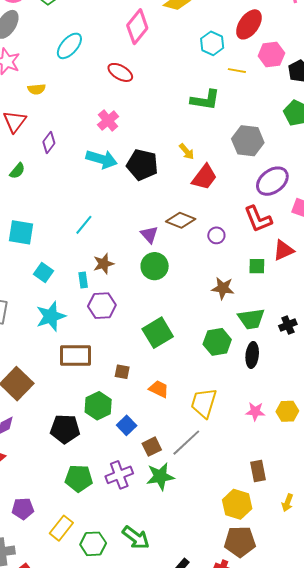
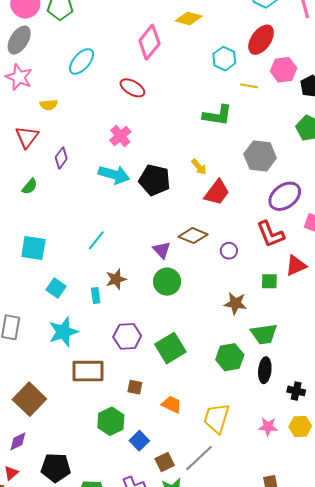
purple hexagon: (102, 306) -> (127, 336), moved
black cross: (288, 325) -> (296, 391), moved, turned 36
black pentagon: (65, 429) -> (56, 468), moved

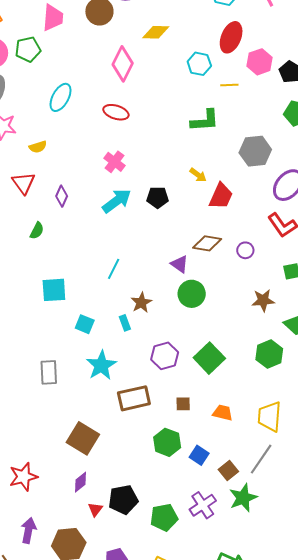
cyan arrow: (114, 175) -> (117, 201), turned -40
black pentagon: (155, 180) -> (158, 197), size x0.7
red triangle: (11, 473) -> (95, 509), moved

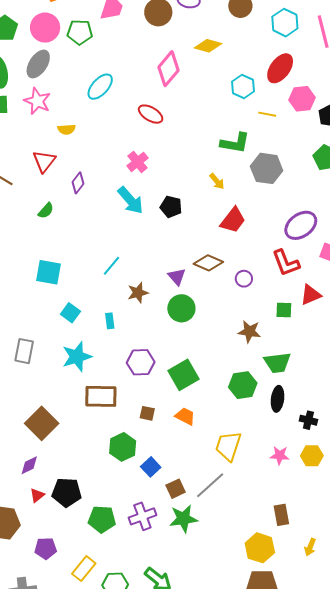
gray hexagon: (255, 151) -> (267, 168), moved
yellow arrow: (198, 175) -> (217, 181), moved
cyan arrow: (117, 201) -> (130, 200), turned 72
brown star: (141, 303) -> (138, 293), moved
orange trapezoid: (223, 413) -> (185, 416), moved

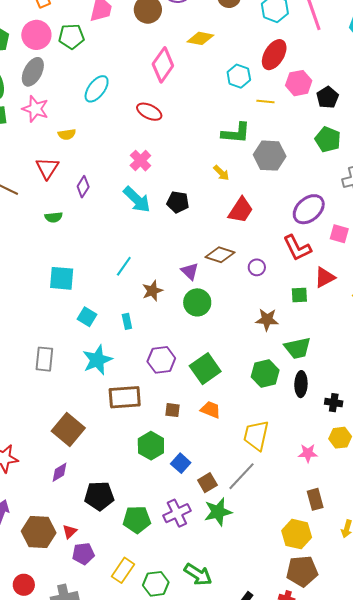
green semicircle: (46, 211) -> (54, 217), turned 48
pink star: (280, 455) -> (308, 453), moved
red triangle: (37, 495) -> (70, 531), moved

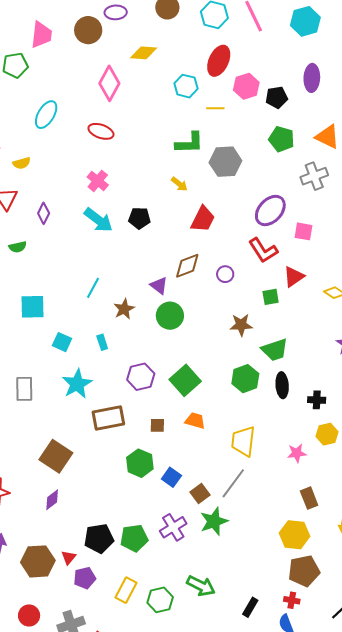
black pentagon: (327, 97) -> (277, 97), turned 30
brown diamond: (220, 255) -> (187, 266), turned -32
black pentagon: (99, 496) -> (99, 538), moved

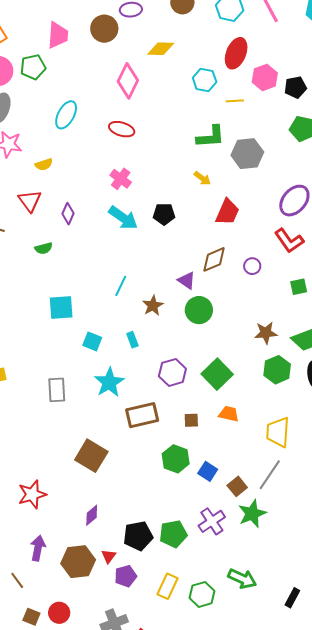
brown star: (241, 325) -> (266, 333), moved
purple diamond: (52, 500) -> (92, 515), moved
red circle: (29, 615) -> (59, 613), moved

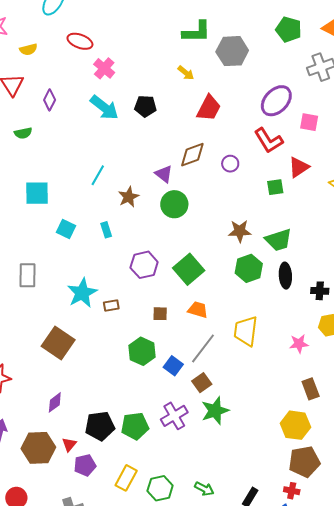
red ellipse: (122, 129) -> (80, 41), moved
cyan star: (109, 382) -> (82, 293), moved
brown rectangle: (142, 415) -> (111, 306), size x0.5
gray line: (270, 475) -> (203, 348), moved
green arrow: (242, 579) -> (204, 489), moved, size x0.7

